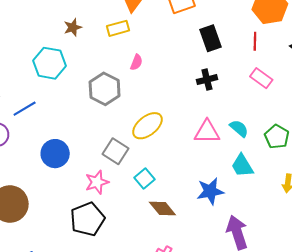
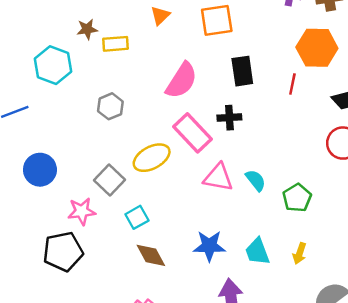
yellow rectangle: (118, 28) -> (115, 44), moved
pink semicircle: (136, 62) -> (182, 80), moved, size x2.0
pink rectangle: (261, 78) -> (193, 133), moved, size x1.5
gray hexagon: (105, 89) -> (110, 106), size x0.7
cyan trapezoid: (242, 166) -> (257, 252), moved

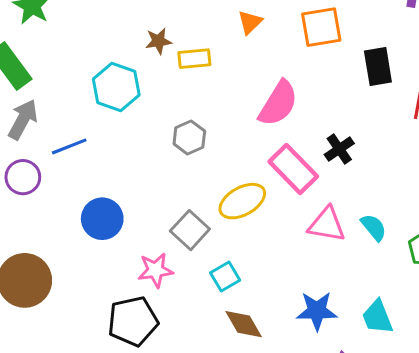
black rectangle: (242, 71) -> (378, 67), moved
black cross: (229, 118) -> (339, 149), turned -30

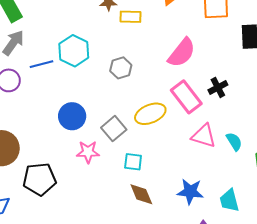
cyan hexagon: (116, 87) -> (74, 51), moved
blue circle: (102, 219) -> (72, 116), moved
cyan square: (225, 277) -> (133, 162), turned 30
black pentagon: (133, 321) -> (39, 179), moved

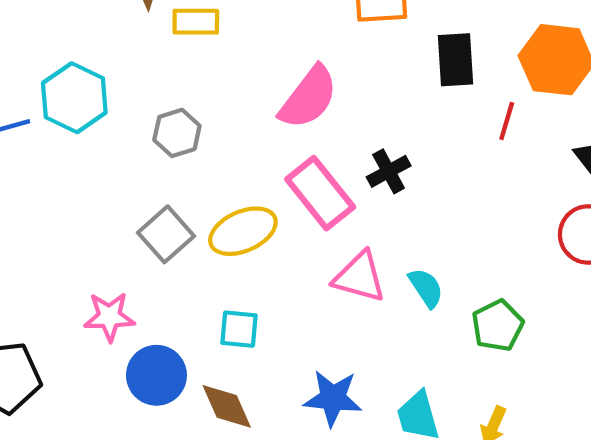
blue circle: (72, 116) -> (156, 375), moved
gray square: (114, 129) -> (166, 234), moved
cyan square: (133, 162) -> (239, 329), moved

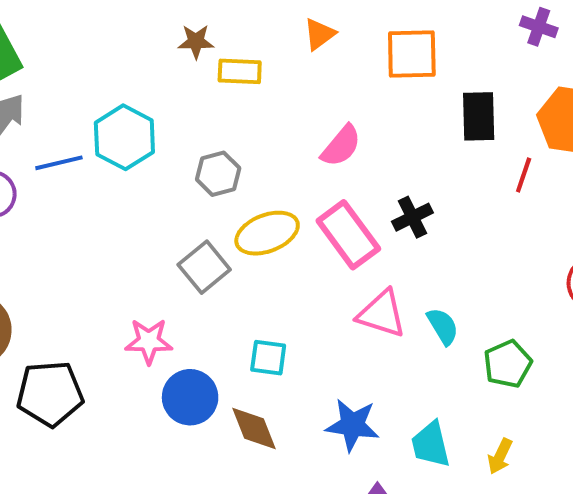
pink semicircle: (308, 98) -> (341, 146), size x0.7
yellow ellipse: (243, 231) -> (267, 233), moved

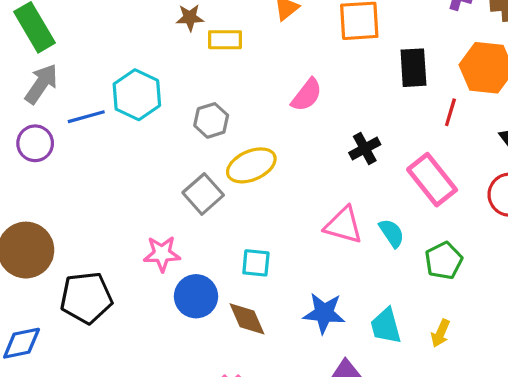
pink rectangle: (348, 235) -> (432, 180), moved

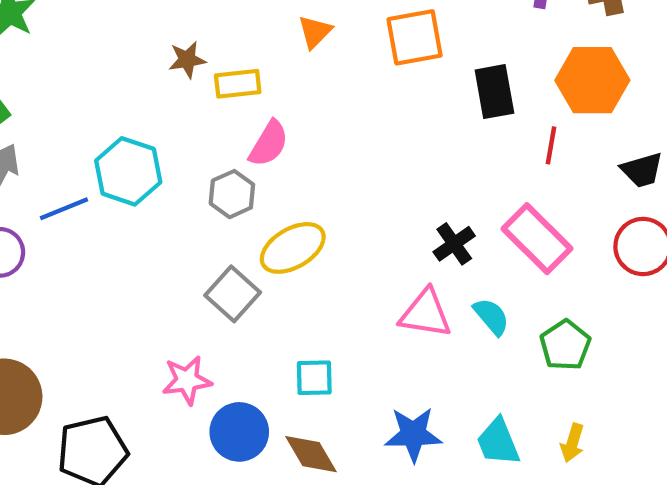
pink semicircle: (307, 95) -> (269, 144), moved
black cross: (365, 149) -> (454, 244), moved

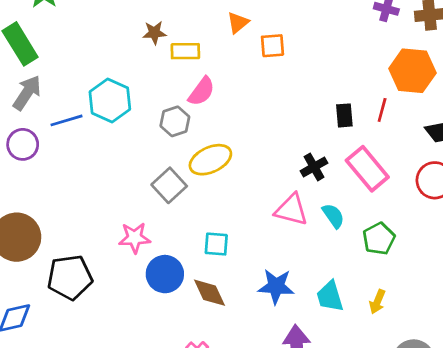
orange square: (415, 37) -> (272, 46), moved, size x0.7
black rectangle: (494, 92) -> (344, 115), moved, size x0.7

